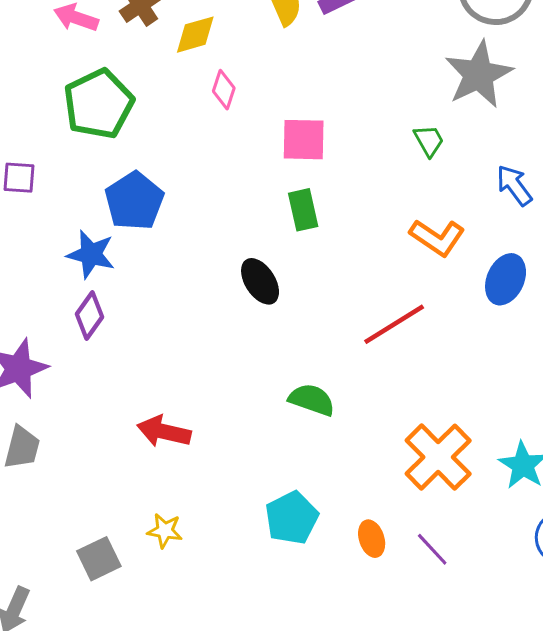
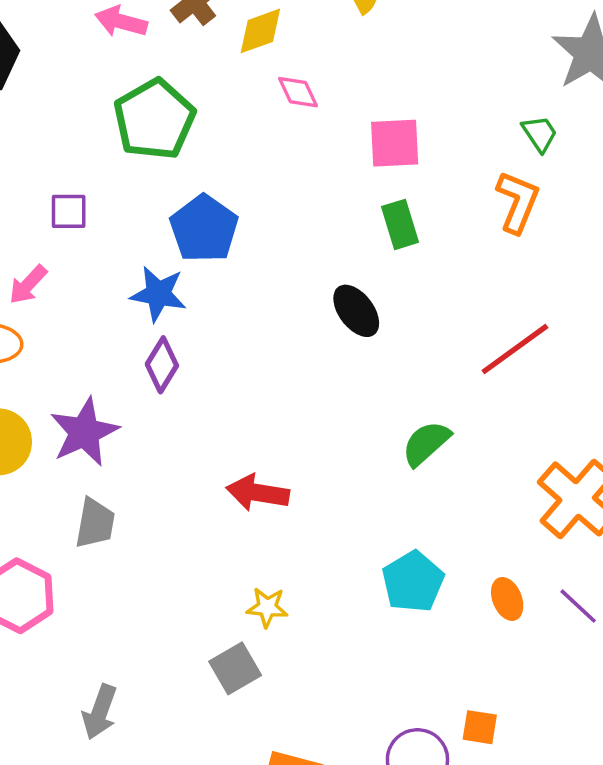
pink diamond: (224, 90) -> (298, 92), turned -39
orange L-shape: (437, 237) -> (518, 202), moved, turned -98
green semicircle: (312, 400) -> (426, 443), turned -57
gray square: (99, 559) -> (235, 668), moved

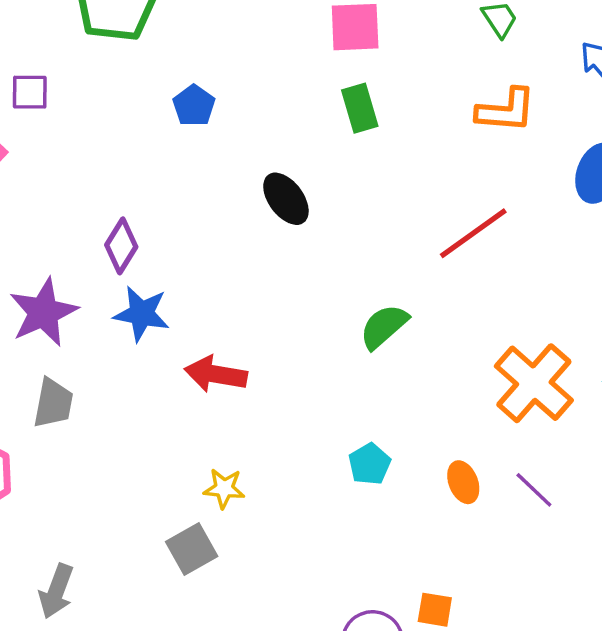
orange L-shape: (518, 202) -> (506, 110), moved, turned 72
blue pentagon: (204, 229) -> (194, 106), moved, size x0.6
blue star: (158, 294) -> (142, 314), moved
black ellipse: (356, 311) -> (286, 199), moved
cyan pentagon: (413, 582) -> (370, 464), size x0.7

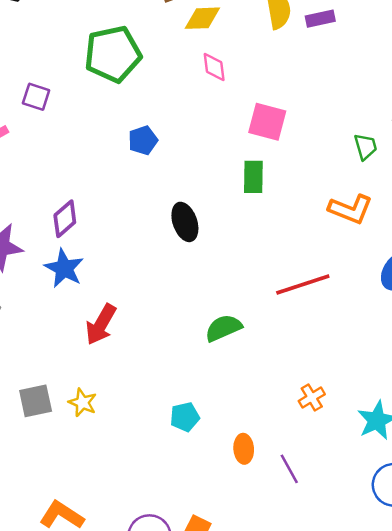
red arrow: (216, 374) -> (101, 324), turned -87
orange cross: (534, 383) -> (312, 398), size x0.5
gray square: (192, 549) -> (36, 401), moved

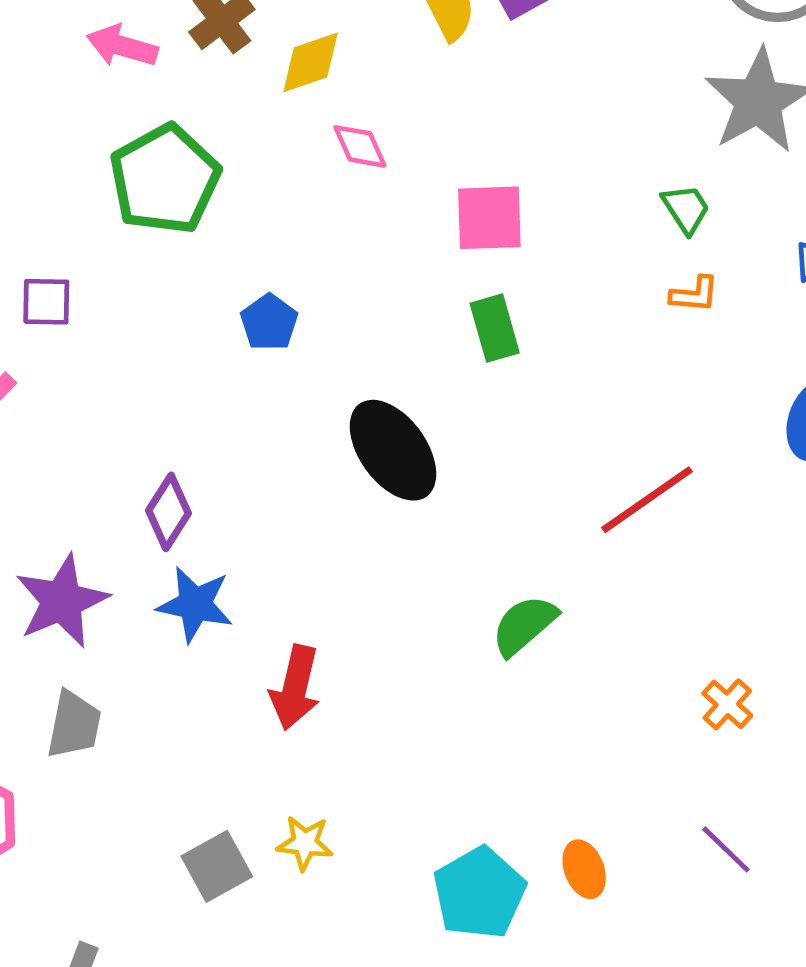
orange L-shape: (351, 209) -> (694, 294), moved, size x0.6
black ellipse: (185, 222) -> (393, 450), size x1.4
cyan pentagon: (185, 417) -> (479, 893), moved, size x1.6
orange ellipse: (244, 449) -> (584, 869), moved

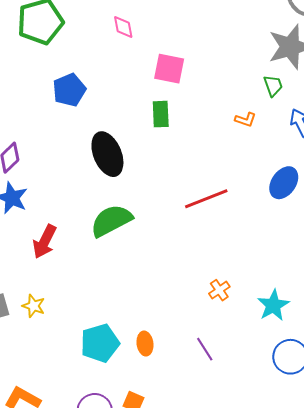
green trapezoid: (686, 209) -> (273, 86), moved
blue pentagon: (269, 322) -> (69, 90), size x1.4
green semicircle: (524, 625) -> (111, 221), moved, size x1.4

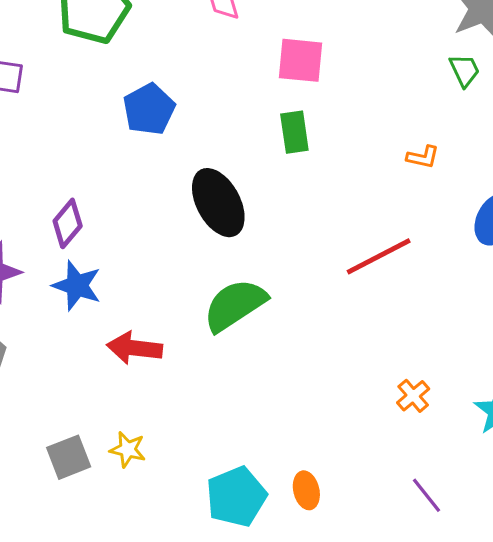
orange L-shape: (245, 120) -> (423, 157), moved
red arrow: (45, 242) -> (135, 348), turned 76
purple line: (205, 349) -> (426, 495), moved

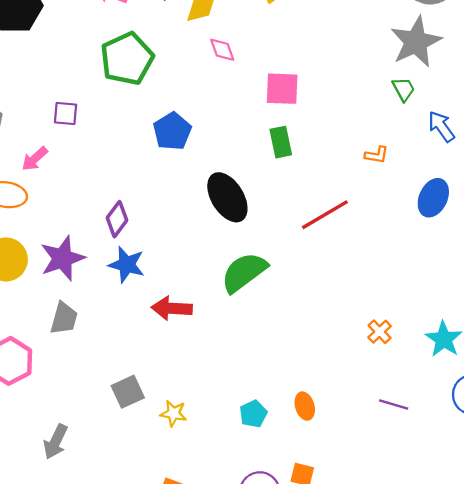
red line: (379, 256) -> (325, 215), moved
yellow star: (128, 449) -> (173, 413), moved
purple line: (426, 495) -> (394, 405), turned -32
cyan pentagon: (236, 497) -> (253, 414), size x0.6

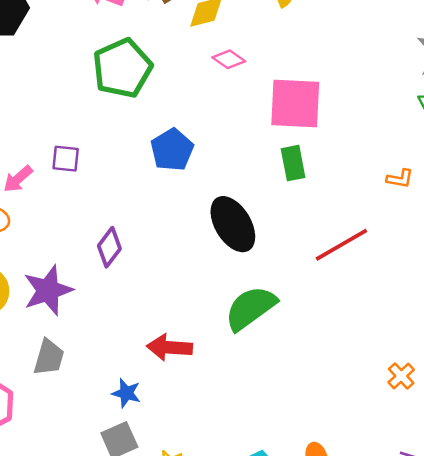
pink diamond: (222, 50) -> (229, 59), turned -36
pink square: (282, 89) -> (295, 104), size x1.4
purple square: (66, 113) -> (66, 159), moved
blue star: (127, 265) -> (126, 393), moved, size x0.7

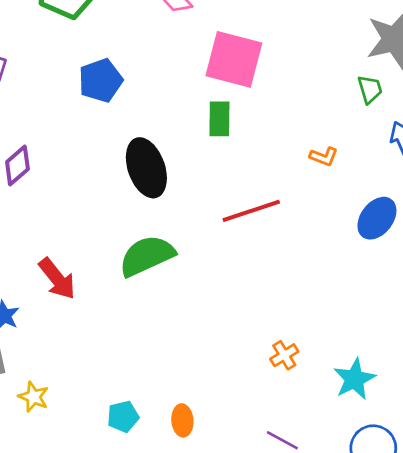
red arrow: (169, 347) -> (57, 279), turned -144

